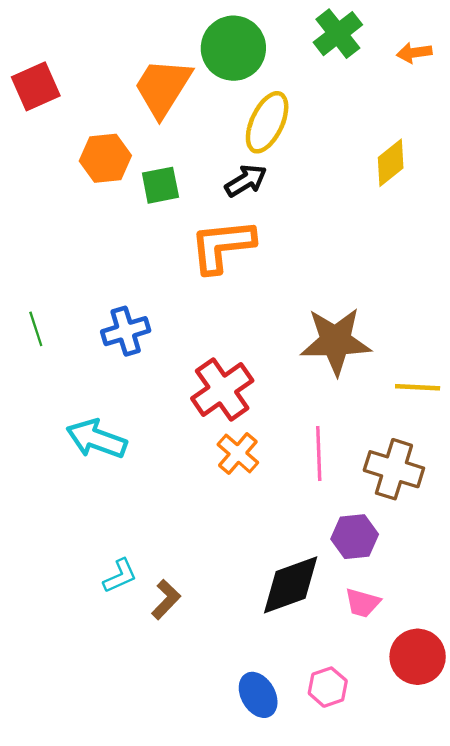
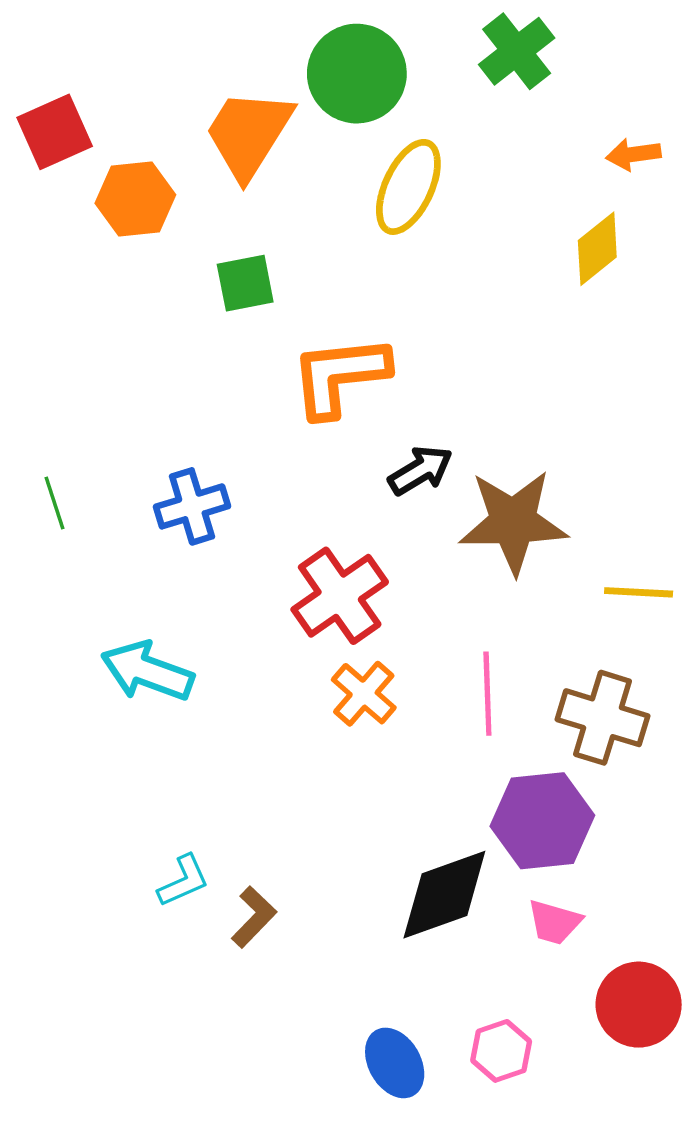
orange arrow: (414, 53) -> (633, 154), moved
orange hexagon: (105, 158) -> (135, 199), moved
black arrow: (246, 181) -> (420, 470), moved
purple hexagon: (355, 537) -> (542, 821), size x1.4

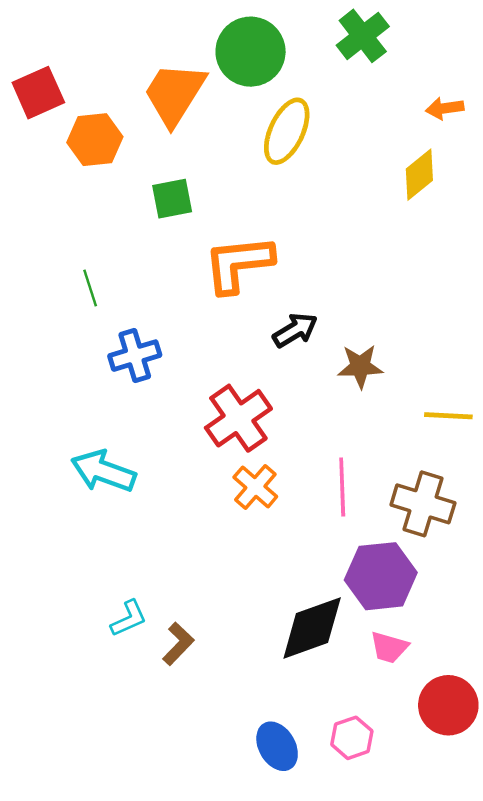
green line: (55, 503) -> (90, 288), moved
brown star: (513, 522) -> (360, 366), size x0.6

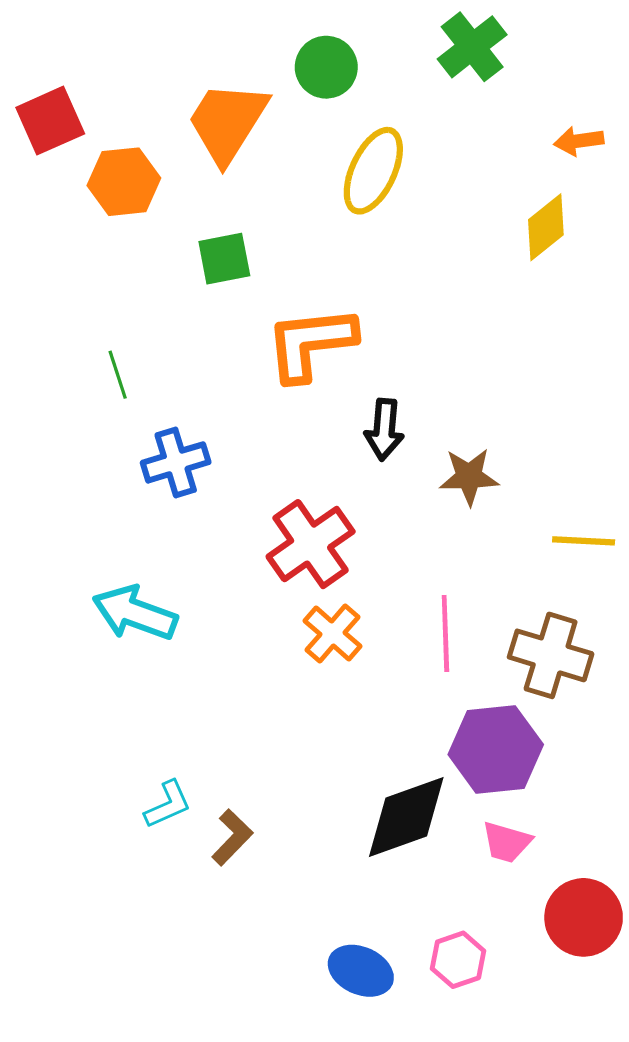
green circle: (251, 52) -> (326, 67), size x0.7
black arrow: (295, 330) -> (384, 430), turned 126
blue ellipse: (277, 746) -> (361, 971), turned -36

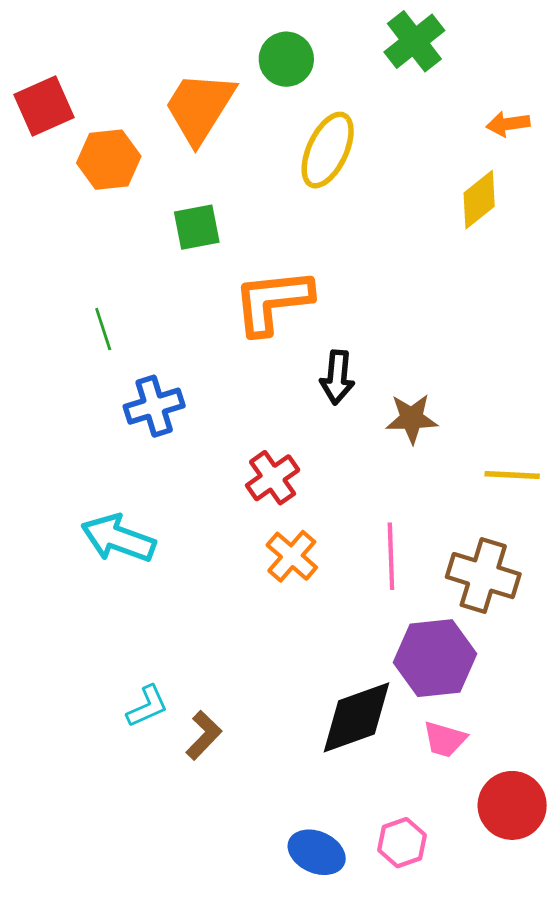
red cross: (311, 544) -> (273, 478), size x0.7

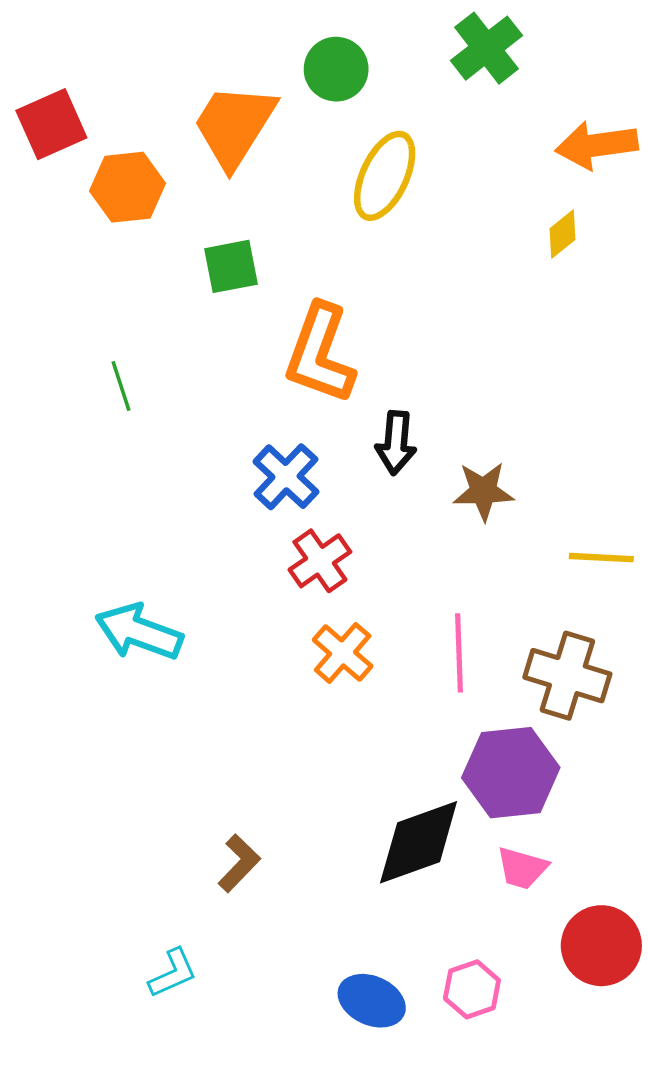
orange arrow: (508, 124) -> (596, 145), size x1.6
yellow diamond: (479, 200) -> (563, 234), size x0.7
orange L-shape: (273, 301) -> (320, 354), turned -64
blue cross: (154, 406) -> (286, 477), moved, turned -30
cyan L-shape: (147, 706) -> (173, 973), moved

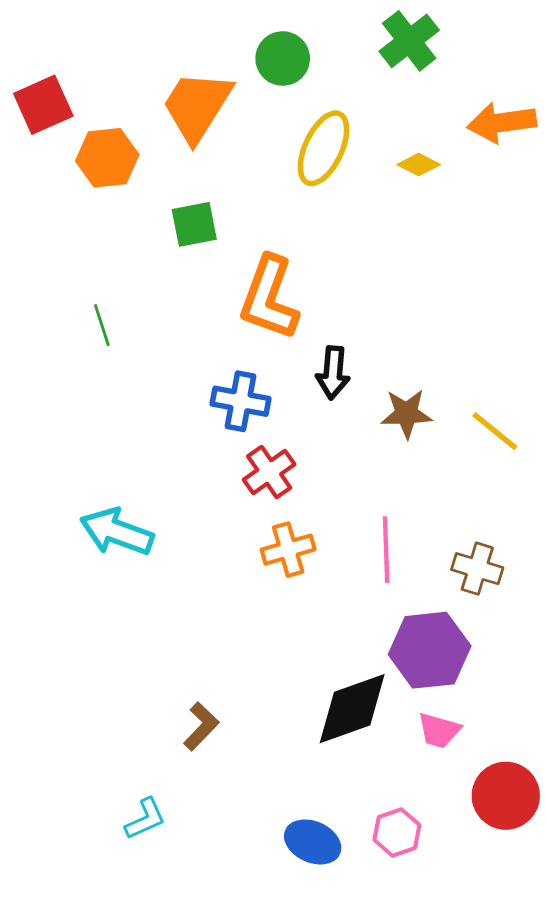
yellow diamond: (563, 234) -> (419, 165), moved, turned 66
blue cross: (286, 477) -> (241, 401), turned -32
yellow line: (601, 558) -> (495, 431), moved, turned 36
orange cross: (343, 653) -> (288, 550), turned 33
brown cross: (567, 676) -> (477, 569), size x0.7

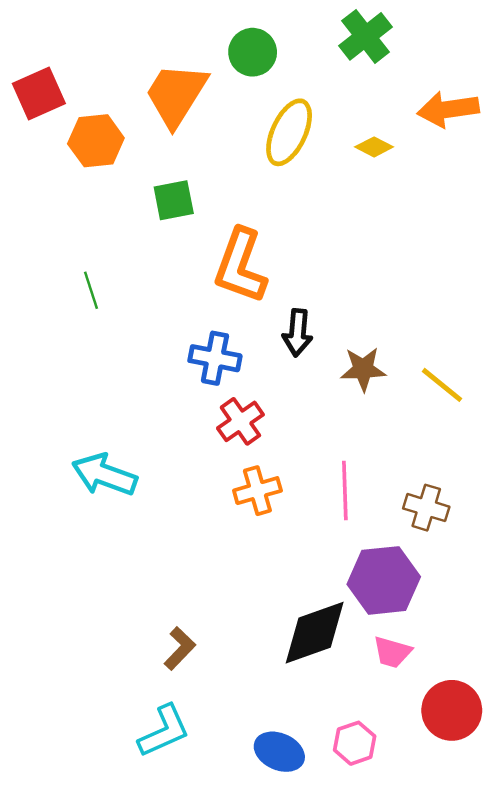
cyan L-shape: (145, 819) -> (164, 731), moved, size x1.4

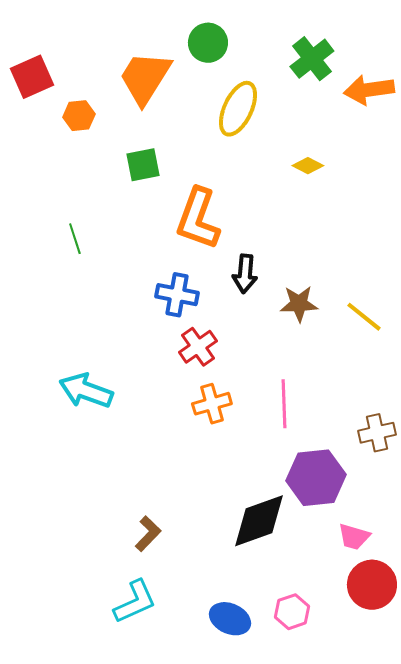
green cross: (366, 36) -> (312, 59), moved
orange hexagon: (96, 141) -> (79, 116), size x0.7
yellow diamond: (374, 147) -> (308, 166), moved
brown cross: (426, 508) -> (377, 433), moved, turned -30
pink trapezoid: (392, 652) -> (354, 537), moved

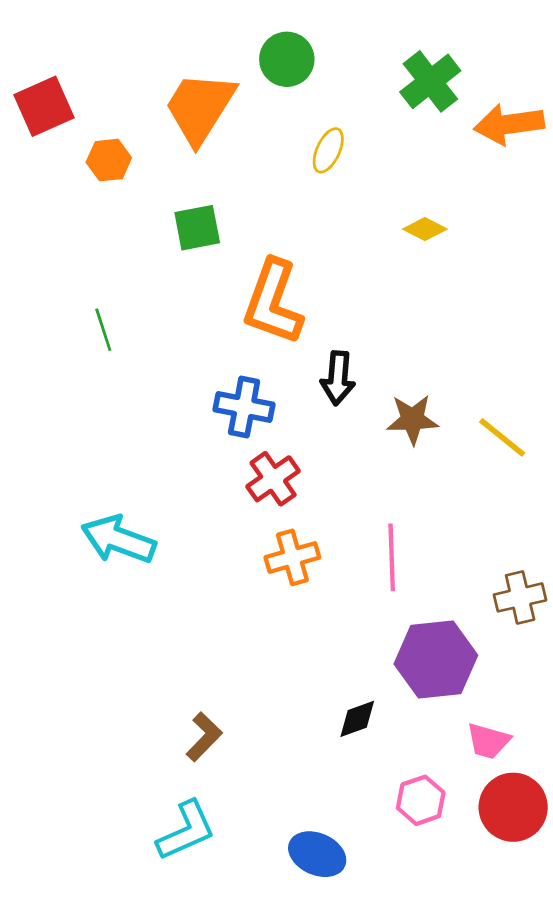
yellow ellipse: (238, 109) -> (328, 150), size x0.6
black diamond: (259, 521) -> (357, 719), size x0.5
pink hexagon: (292, 612) -> (421, 800), moved

